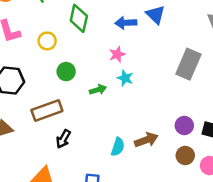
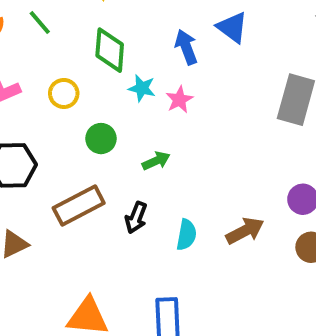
blue arrow: (126, 23) -> (186, 47), turned 80
cyan star: (125, 78) -> (142, 88), moved
black arrow: (63, 139) -> (136, 218), moved
cyan semicircle: (118, 147) -> (186, 235), moved

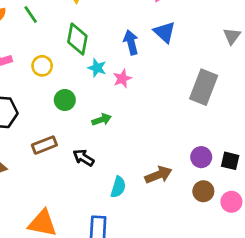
brown rectangle: (79, 206) -> (44, 145), size x0.7
black arrow: (136, 218) -> (83, 158), turned 95
cyan semicircle: (186, 235) -> (118, 187), moved

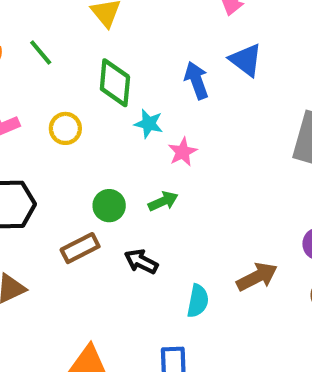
pink star: (122, 79) -> (183, 152), moved
green circle: (65, 100) -> (109, 206), moved

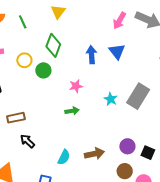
cyan star: (149, 124) -> (111, 99), moved
green arrow: (163, 201) -> (72, 111), moved
green circle: (109, 206) -> (43, 70), moved
black arrow: (141, 262) -> (27, 141), moved

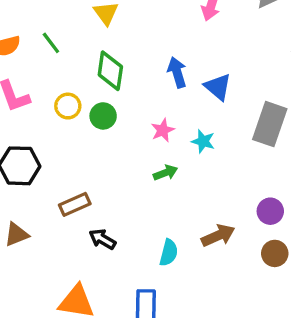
blue triangle: (117, 52) -> (218, 87), moved
cyan star: (111, 99) -> (203, 141), moved

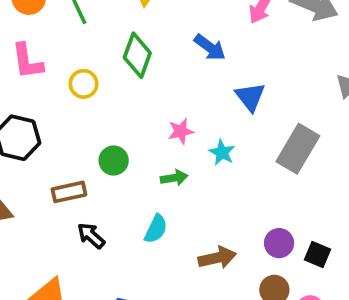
blue arrow: (177, 72) -> (210, 47), moved, turned 132
green circle: (103, 116) -> (114, 161), moved
cyan semicircle: (169, 253) -> (156, 229), moved

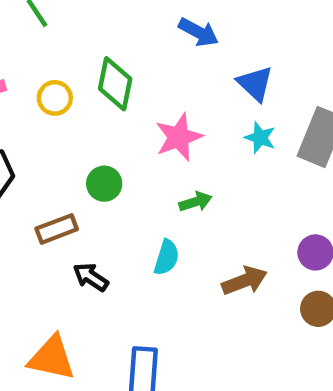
green diamond: (137, 55) -> (115, 84), moved
pink star: (181, 131) -> (179, 137), size x1.5
cyan star: (222, 152) -> (260, 138), moved
green arrow: (174, 178) -> (195, 202), moved

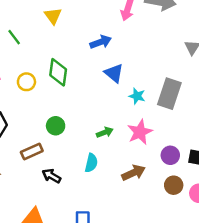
blue arrow: (198, 32) -> (101, 42), turned -45
blue triangle: (255, 84) -> (114, 73), moved
pink star: (179, 137) -> (140, 132), moved

